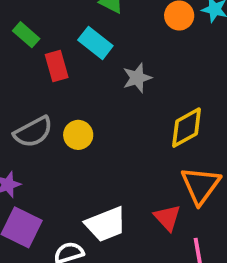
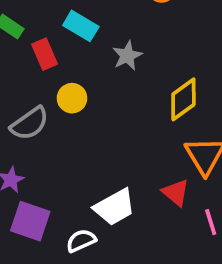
yellow circle: (78, 135) -> (72, 98), moved

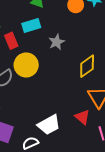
cyan rectangle: (81, 26) -> (31, 25), turned -48
yellow circle: (72, 98) -> (26, 65), size x1.5

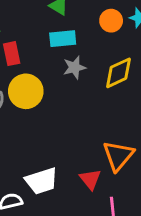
cyan rectangle: (31, 25) -> (63, 39), moved
yellow diamond: (87, 66) -> (119, 73), moved

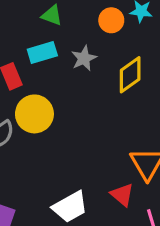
cyan rectangle: (63, 39) -> (42, 53), moved
gray star: (74, 67) -> (84, 58), moved

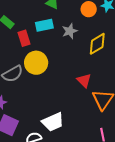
red triangle: (122, 195) -> (84, 80), moved

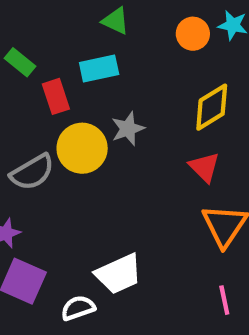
gray star: (70, 31) -> (128, 129), moved
red triangle: (84, 80) -> (204, 167), moved

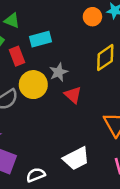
green triangle: (116, 21) -> (12, 20), moved
red triangle: (204, 167) -> (73, 95), moved
white trapezoid: (119, 274) -> (76, 158), moved

